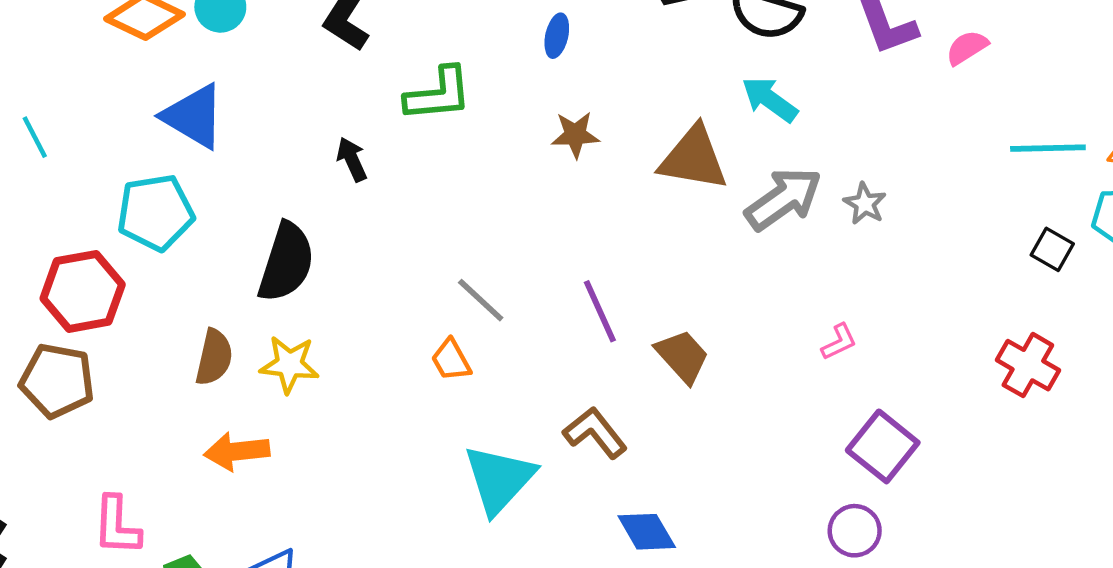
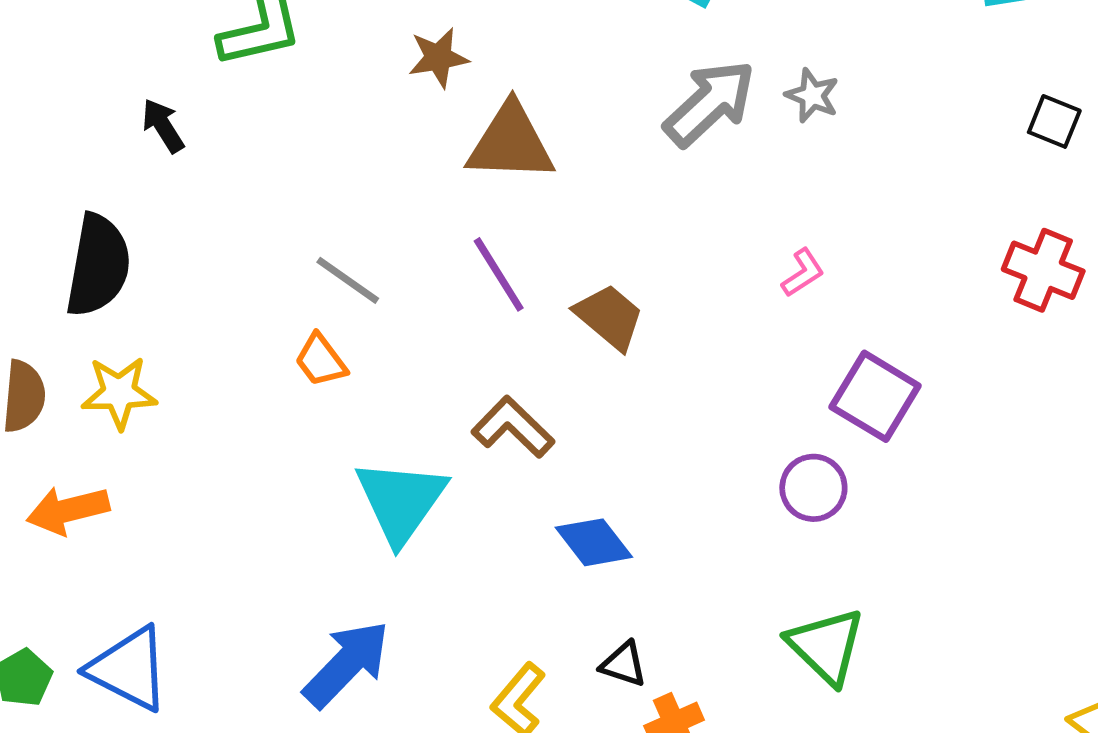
brown triangle: (693, 158) -> (511, 143), moved
purple circle: (855, 531) -> (813, 488), moved

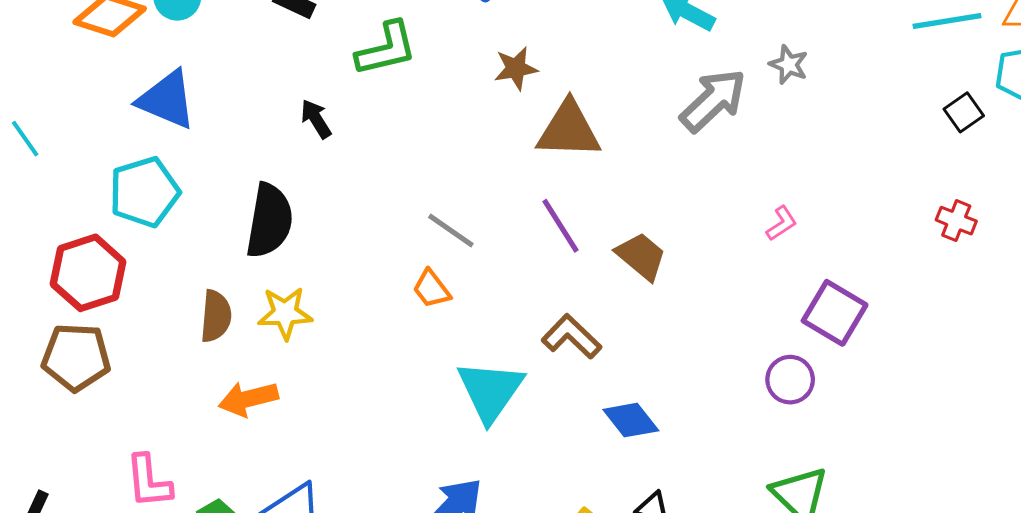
gray star: (812, 95) -> (789, 65), moved
black square: (1054, 121) -> (964, 112), turned 33
red cross: (1043, 270) -> (956, 221), size x0.7

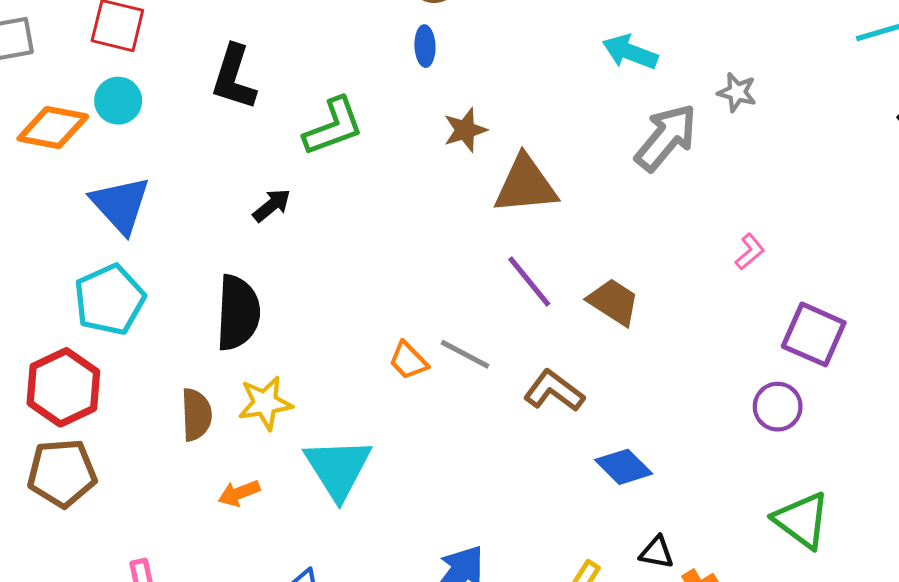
blue triangle: (167, 100) -> (120, 205), turned 32
black arrow: (316, 119) -> (272, 205), turned 90
gray line: (451, 231) -> (465, 354), moved
cyan triangle: (490, 391) -> (338, 468), moved
orange arrow: (248, 399) -> (239, 493), size x0.7

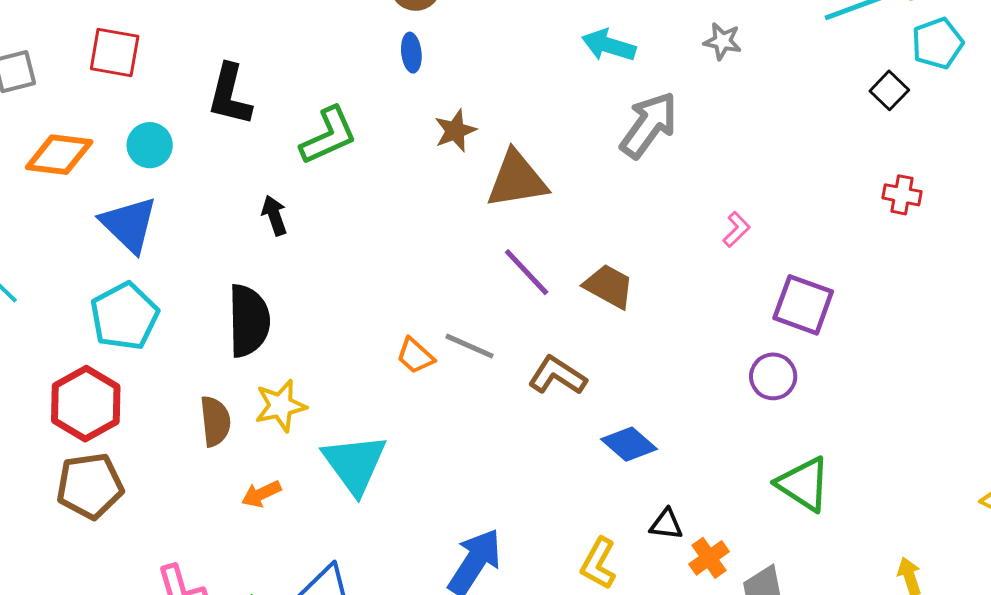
gray star: (737, 92) -> (722, 41), moved
cyan circle: (118, 101) -> (150, 145), moved
black arrow: (272, 205) -> (274, 215), turned -66

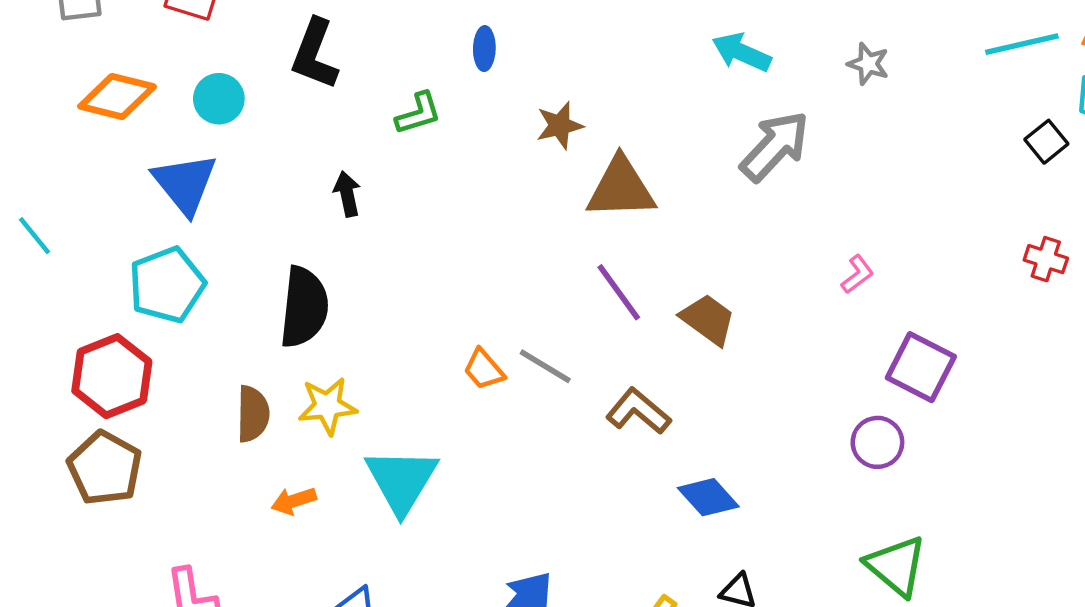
blue ellipse: (411, 53) -> (484, 49), moved
green L-shape: (328, 136) -> (418, 113), size x0.7
brown pentagon: (90, 486) -> (105, 468), turned 30

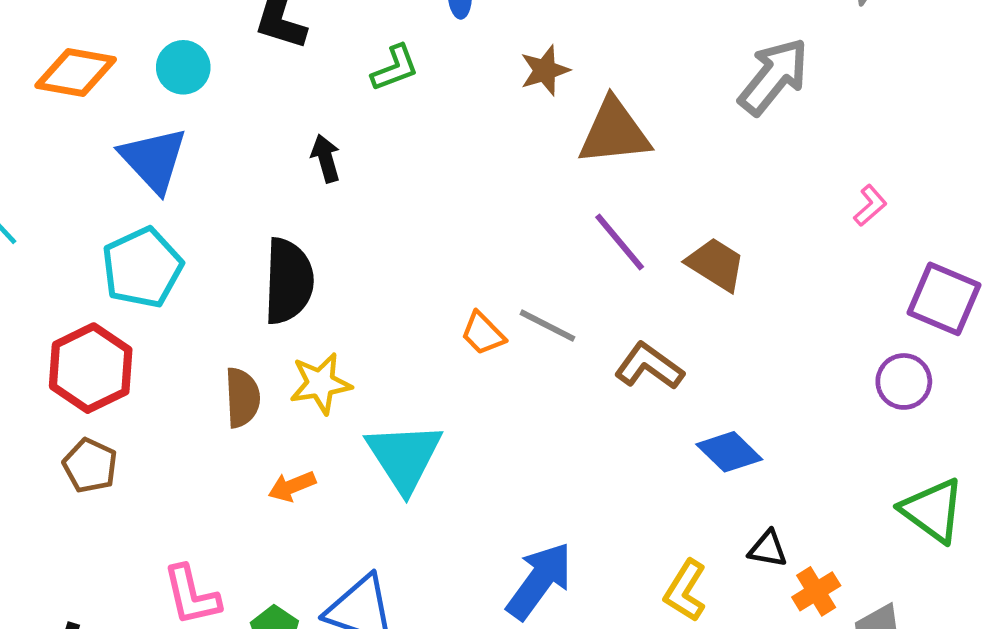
brown pentagon: (105, 468) -> (90, 466), size x0.7

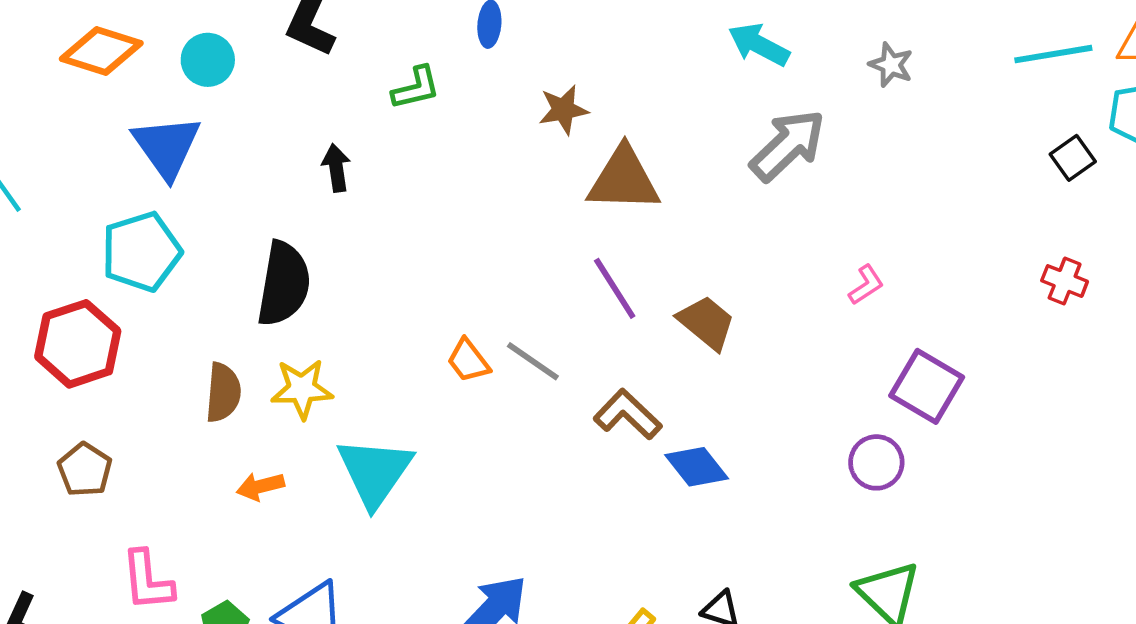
blue diamond: (729, 452) -> (697, 467), moved
brown pentagon: (90, 466) -> (85, 470), moved

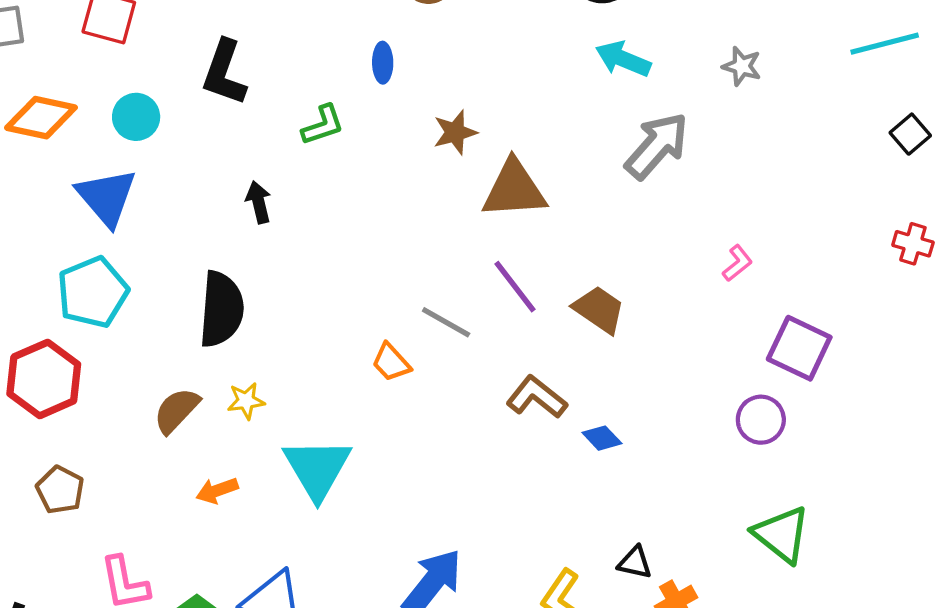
gray line: (533, 361) -> (446, 322), moved
yellow star: (302, 389) -> (246, 401), size x0.7
brown semicircle: (223, 393) -> (176, 410), turned -136
blue diamond: (697, 467) -> (602, 438), size x0.7

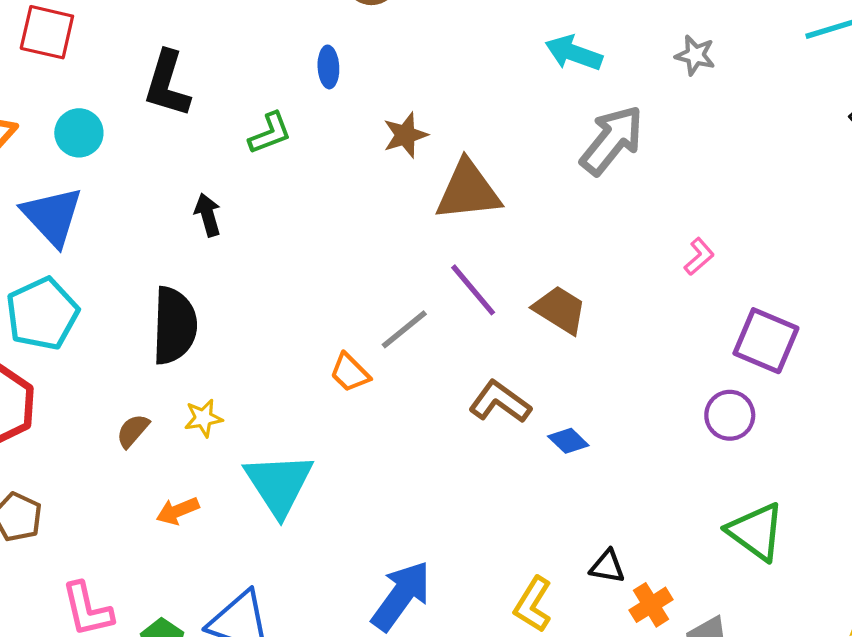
gray line: (446, 322) -> (404, 329), turned -66
brown semicircle: (176, 410) -> (133, 431), size x0.7

